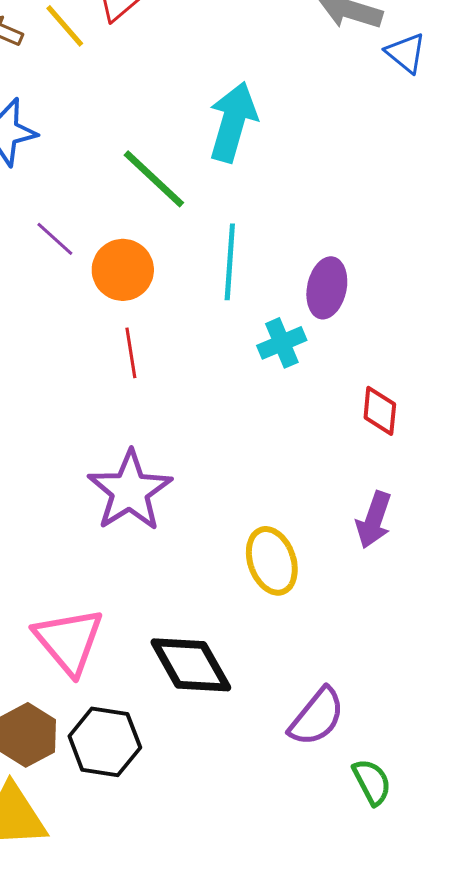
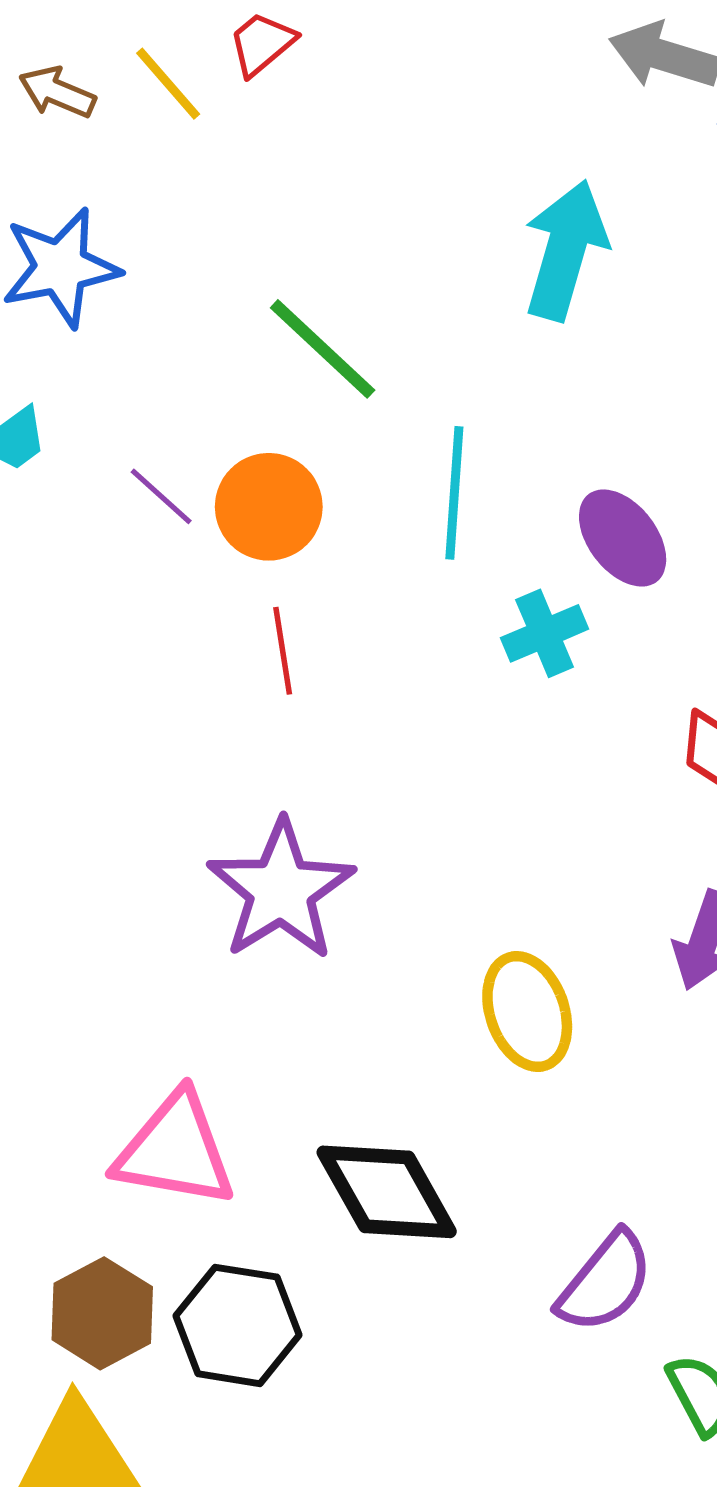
cyan arrow: (233, 122) -> (565, 250), moved
purple line: (55, 239) -> (161, 496), moved
purple ellipse: (327, 288) -> (623, 538), turned -50
pink triangle: (69, 641) -> (175, 1150), turned -40

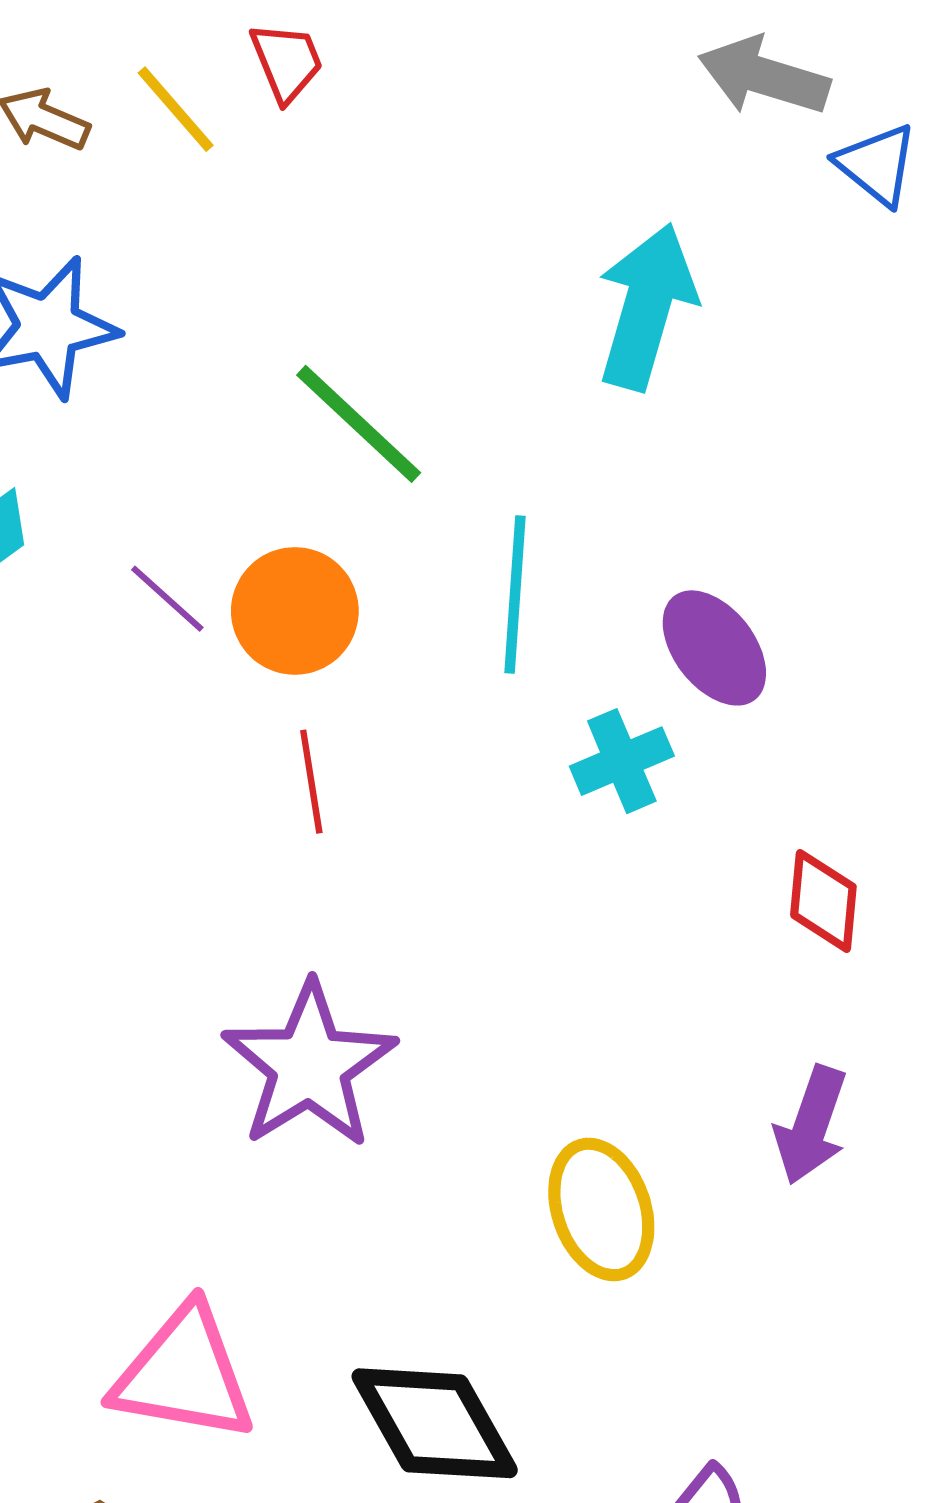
red trapezoid: (262, 44) -> (287, 62), turned 108

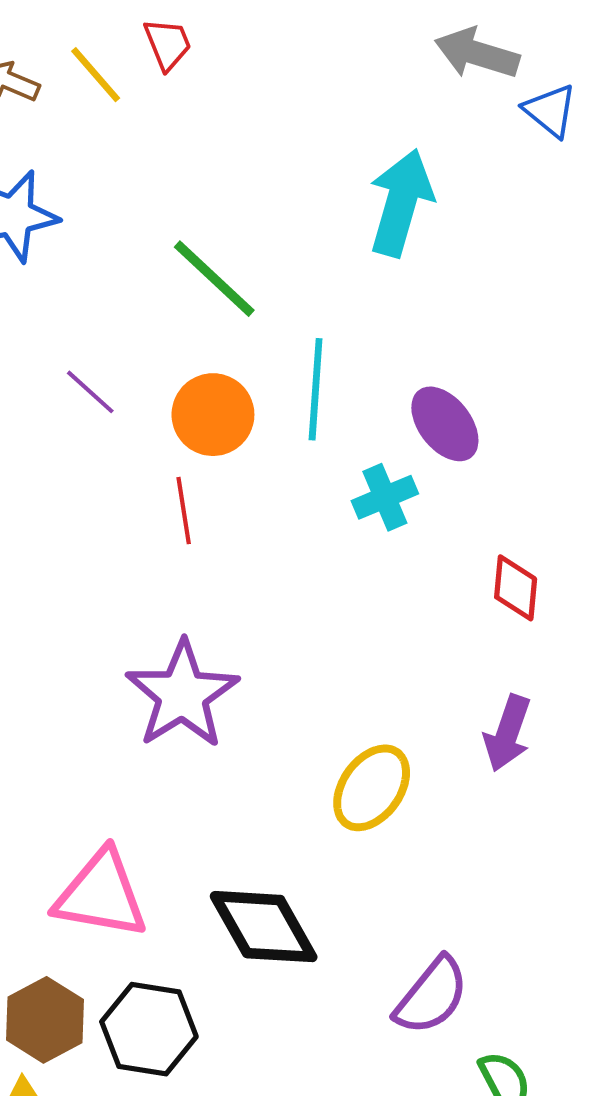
orange circle: (295, 611) -> (213, 415), moved
yellow ellipse: (601, 1209) -> (372, 788), turned 54

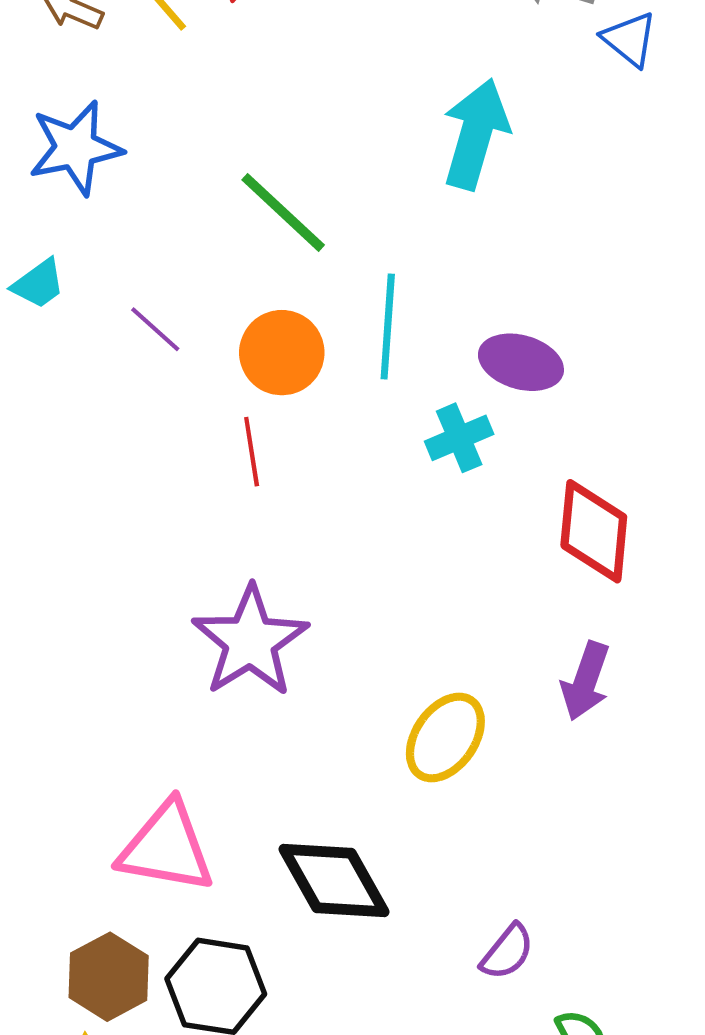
purple ellipse: (445, 424) -> (521, 362), turned -36
red diamond: (516, 588) -> (594, 531), size x1.5
purple semicircle: (432, 996) -> (507, 952), size x0.7

